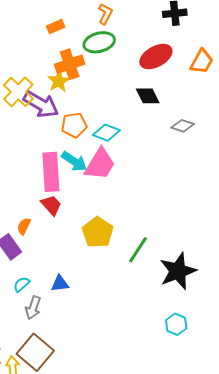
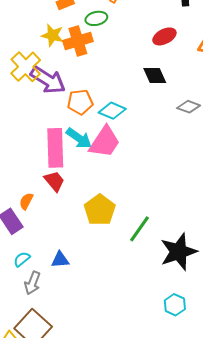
green ellipse: (99, 42) -> (96, 18), moved, size x0.7
red ellipse: (156, 57) -> (164, 36), size x0.7
yellow star: (59, 81) -> (52, 35), moved, turned -30

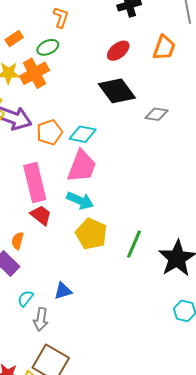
black diamond: (155, 75) -> (117, 91), size x1.5
cyan arrow: (79, 138) -> (80, 201), moved

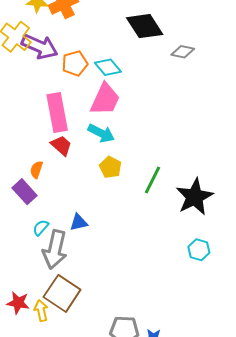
cyan diamond: (83, 134) -> (108, 67), turned 36
yellow pentagon: (91, 234) -> (110, 167), size x0.7
gray arrow: (41, 319) -> (55, 250), size x1.6

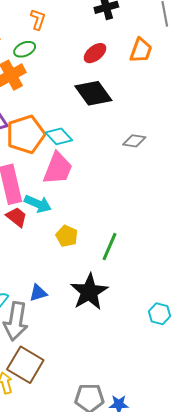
gray diamond: (183, 52) -> (134, 141), moved
orange pentagon: (75, 63) -> (26, 134), size x1.5
cyan arrow: (101, 133) -> (38, 204), moved
black star: (195, 197) -> (89, 292), moved

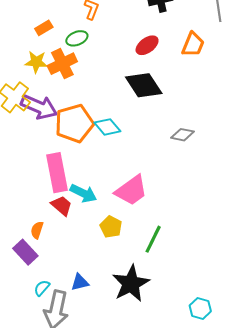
pink trapezoid: (58, 168) -> (131, 191), moved, turned 30

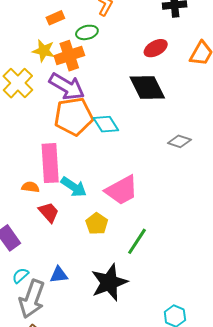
purple arrow: (39, 107) -> (67, 86), moved
red trapezoid: (62, 206) -> (49, 212), moved
orange semicircle: (37, 230) -> (30, 187), moved, turned 72

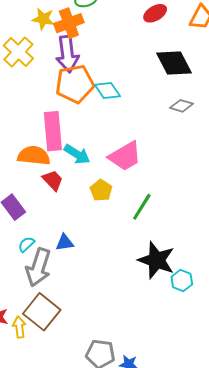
purple arrow: (67, 86) -> (67, 54), turned 54
black diamond: (147, 87) -> (174, 63), moved
orange semicircle: (30, 187) -> (34, 156), size x1.8
black star: (109, 282) -> (156, 260), moved, turned -30

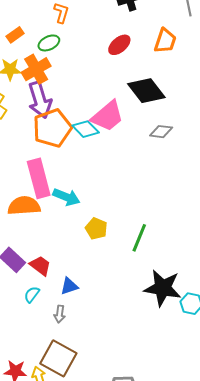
pink trapezoid: (125, 156) -> (107, 116), moved
red trapezoid: (53, 180) -> (40, 266), moved
gray arrow: (38, 267) -> (60, 314), moved, size x0.5

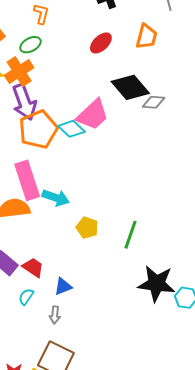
gray diamond: (161, 132) -> (154, 102), moved

